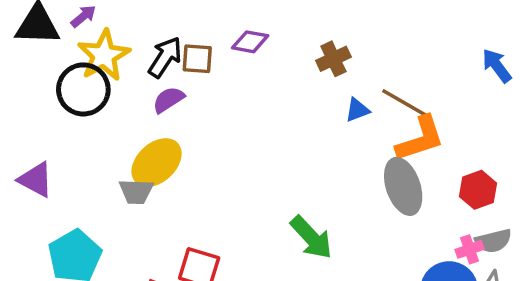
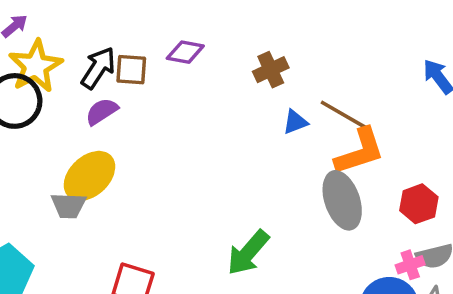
green arrow: (311, 237) -> (248, 253), turned 84

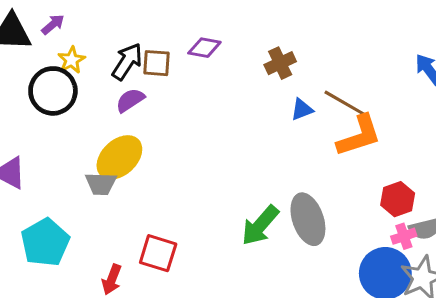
yellow star: (35, 66) -> (71, 60), size x0.6
gray ellipse: (342, 200) -> (308, 219), moved
red hexagon: (419, 204) -> (398, 199), moved

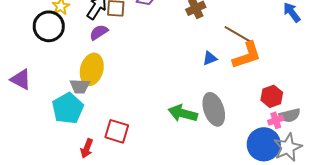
blue triangle: (302, 109) -> (210, 58), moved
yellow ellipse: (119, 157) -> (92, 69), turned -32
green arrow: (260, 225) -> (183, 113), turned 64
cyan pentagon: (45, 242) -> (68, 108), moved

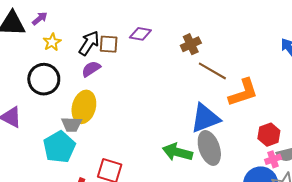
black circle: (49, 26) -> (44, 79), moved
brown line: (238, 34) -> (212, 71), moved
blue triangle: (210, 58) -> (205, 118), moved, size x2.0

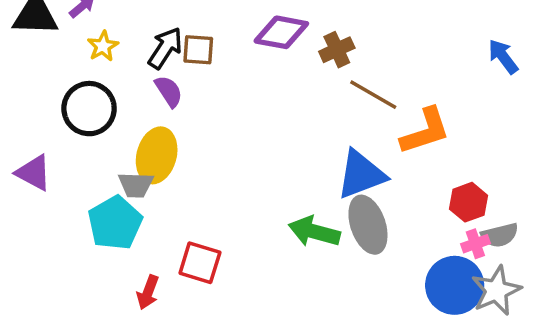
purple diamond: (140, 34) -> (281, 32), moved, size x1.4
purple semicircle: (91, 69) -> (169, 91), turned 90

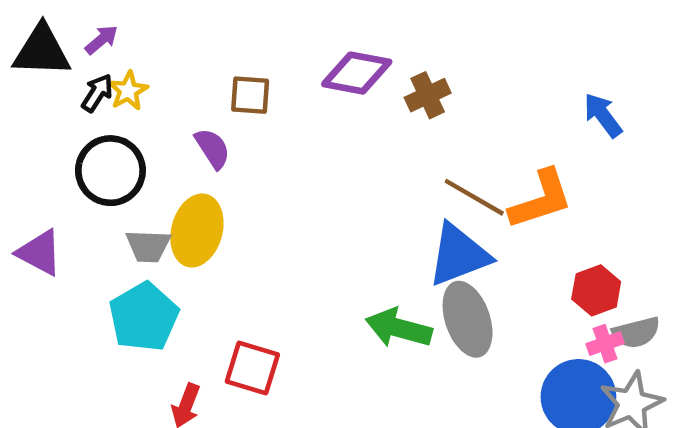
black arrow: (165, 48) -> (97, 93), moved, size x0.7
blue arrow: (503, 57) -> (603, 115), moved
brown line: (373, 95) -> (474, 197), moved
gray trapezoid: (136, 185) -> (148, 246), moved

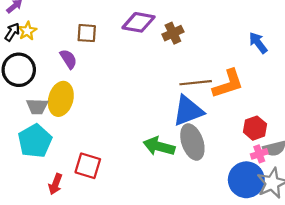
brown line: (474, 197) -> (196, 83), turned -36

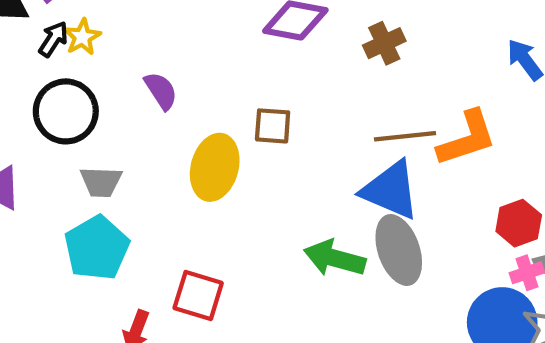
brown square: (87, 33) -> (273, 126), moved
brown cross: (173, 33) -> (384, 43), moved
yellow ellipse: (61, 99) -> (215, 167), moved
blue triangle: (188, 111) -> (390, 190), turned 44

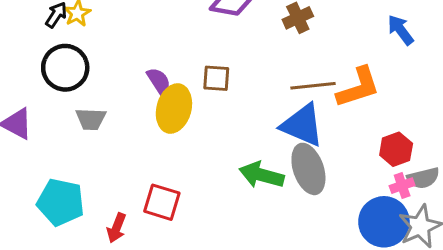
purple semicircle: (161, 91) -> (159, 81), moved
cyan pentagon: (97, 248) -> (61, 202), moved, turned -30

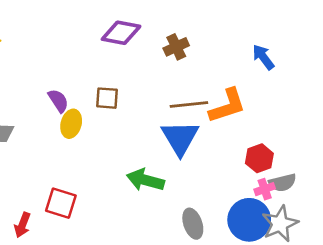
yellow ellipse: (174, 109) -> (71, 124), size x0.7
blue triangle: (302, 125) -> (180, 138), turned 36
gray ellipse: (308, 169) -> (193, 224), moved, size x0.7

